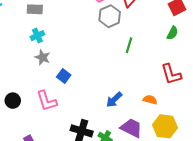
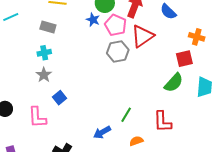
green semicircle: (172, 33) -> (174, 83), size x1.5
green line: (129, 45) -> (126, 115), moved
orange semicircle: (150, 100) -> (136, 141), turned -48

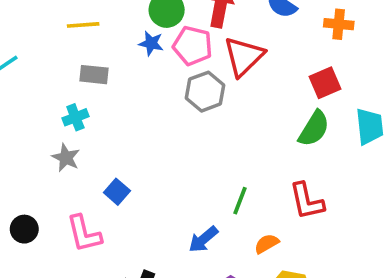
gray rectangle: (48, 27) -> (94, 75), moved
orange cross: (197, 37) -> (339, 24), moved
gray star: (44, 75) -> (66, 158), moved

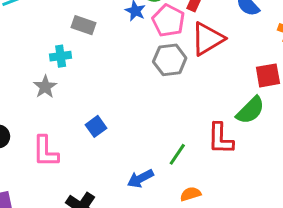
blue square: (117, 192) -> (96, 126), moved
red L-shape: (307, 201) -> (220, 139), moved

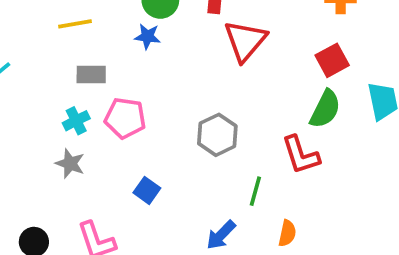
pink pentagon: (168, 21) -> (125, 118), moved
gray hexagon: (170, 60) -> (217, 135), moved
orange semicircle: (191, 194) -> (287, 233), turned 138

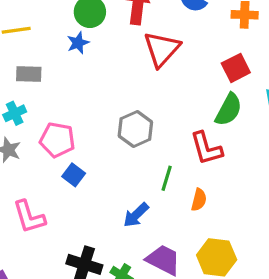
blue star: (147, 36) -> (78, 43), turned -30
pink pentagon: (125, 118) -> (57, 140), moved
orange semicircle: (287, 233) -> (199, 200), moved

